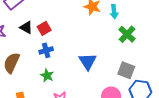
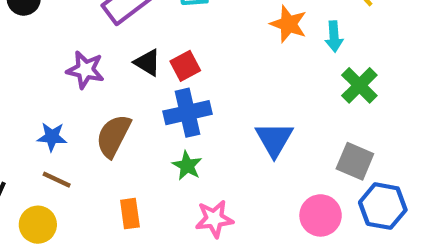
blue cross: (46, 50) -> (188, 113), size x1.5

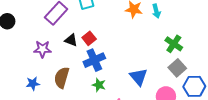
green cross: (359, 85) -> (174, 44), moved
blue triangle: (274, 139) -> (139, 77), moved
gray square: (355, 161) -> (177, 68), turned 36

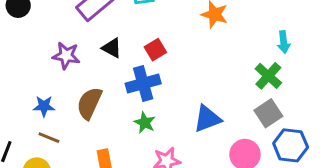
cyan arrow: (156, 11) -> (284, 42), moved
red square: (89, 38) -> (155, 50), moved
blue triangle: (139, 77) -> (207, 119), turned 42

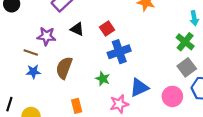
blue cross: (143, 83) -> (119, 52), moved
blue triangle: (207, 119) -> (139, 88), moved
brown line: (49, 138) -> (31, 52), moved

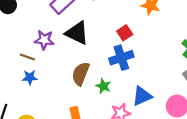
black triangle: (77, 29) -> (77, 33), size x1.6
red square: (107, 29) -> (125, 33), moved
brown semicircle: (64, 68) -> (81, 74), moved

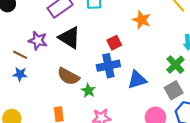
brown semicircle: (81, 74) -> (68, 76), turned -90
blue triangle: (142, 96) -> (137, 80), moved

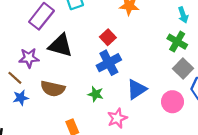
brown line: (20, 55) -> (15, 78), turned 32
brown semicircle: (68, 76) -> (53, 89), moved
blue triangle: (137, 80) -> (137, 89), moved

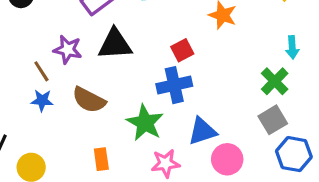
black triangle: (60, 45) -> (115, 44), turned -35
green star: (96, 94) -> (145, 123), size x1.6
pink circle: (172, 102) -> (227, 159), moved

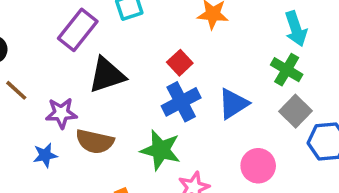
cyan arrow: (292, 47) -> (296, 29), size x1.4
purple star: (68, 49) -> (61, 113), moved
brown line: (41, 71) -> (16, 90), moved
blue triangle: (202, 131) -> (233, 104), moved

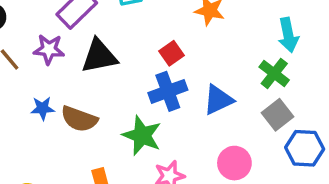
purple star: (61, 113) -> (49, 49), moved
blue star: (45, 155) -> (43, 108), moved

